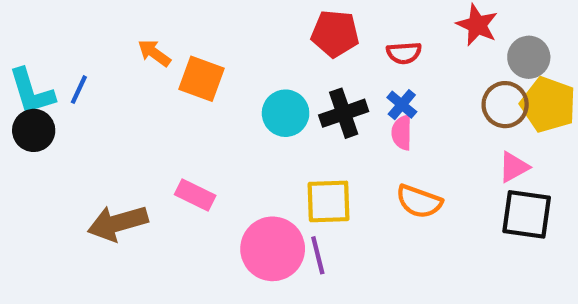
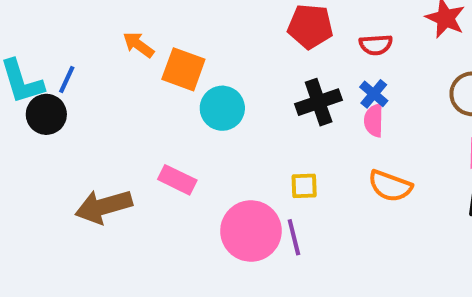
cyan circle: (286, 113) -> (222, 108), moved
black circle: (34, 130) -> (46, 114), moved
yellow square: (329, 201) -> (304, 186), size x0.6

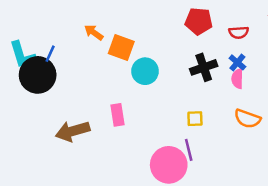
black circle: (46, 114) -> (38, 75), size x1.5
pink rectangle: (177, 180) -> (118, 115), turned 55
pink circle: (251, 231) -> (169, 165), moved

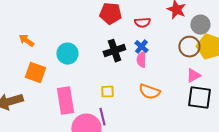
orange arrow: (94, 32) -> (26, 41), moved
orange square: (121, 47) -> (35, 73), moved
pink rectangle: (118, 115) -> (65, 101), moved, size x1.5

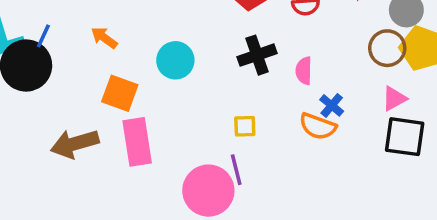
blue cross: (141, 47) -> (332, 105), moved
pink rectangle: (65, 101) -> (137, 142), moved

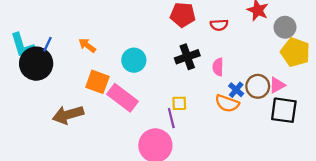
brown circle: (387, 48) -> (258, 86), moved
pink rectangle: (137, 142) -> (122, 98), moved, turned -44
purple line: (236, 170) -> (171, 118), moved

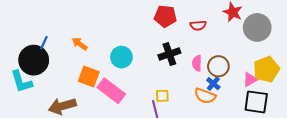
gray circle: (285, 27) -> (257, 27), size x1.4
cyan L-shape: (22, 45) -> (21, 82), moved
yellow pentagon: (295, 52) -> (266, 69), moved, turned 30
brown circle: (258, 86) -> (218, 66), moved

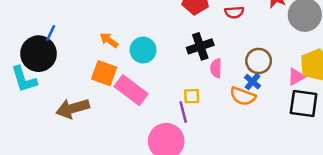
orange arrow: (80, 44) -> (109, 40), moved
pink semicircle: (197, 63) -> (216, 68), moved

